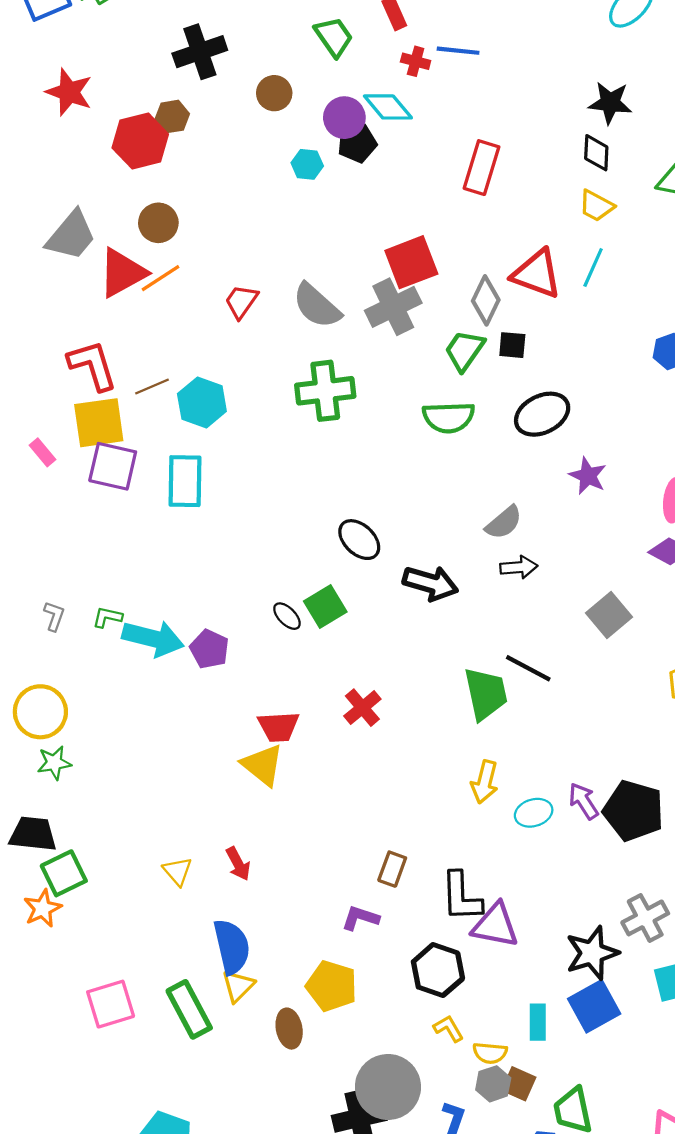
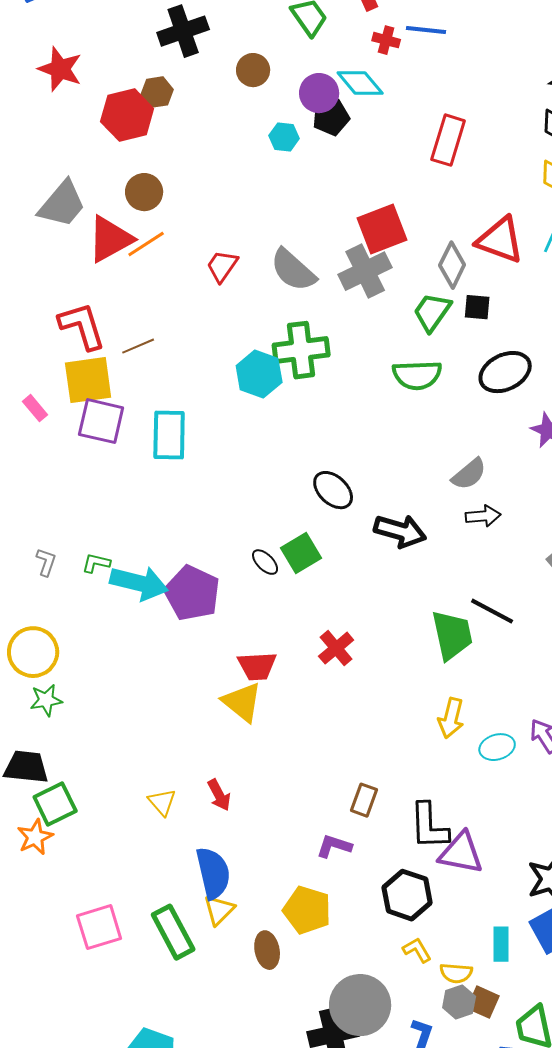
cyan hexagon: (202, 402) -> (259, 374), moved
purple pentagon: (209, 649) -> (192, 593), size x1.5

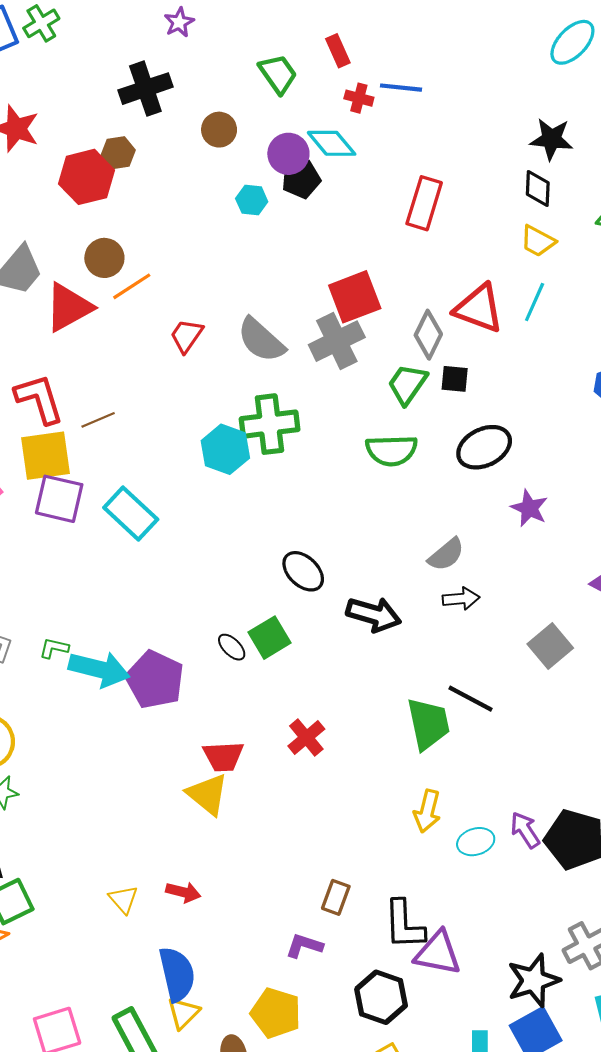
orange line: (146, 244) -> (132, 286), moved
cyan rectangle: (169, 435) -> (131, 513), turned -48
red arrow: (219, 795) -> (183, 892), turned -48

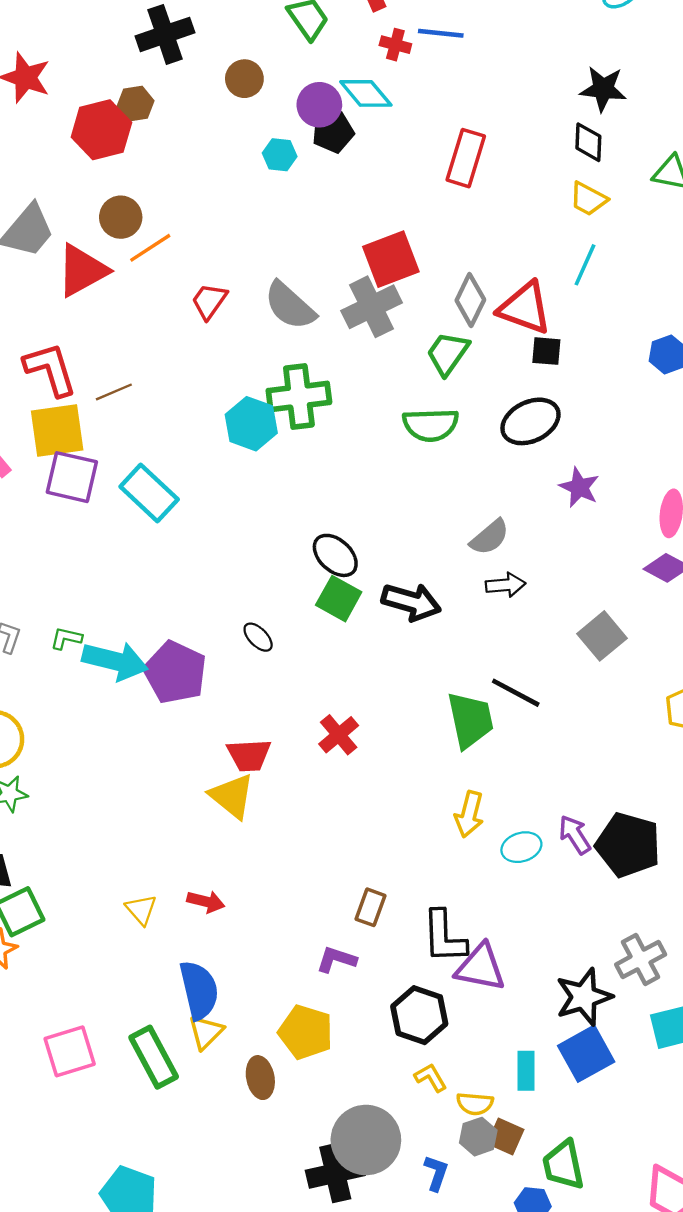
red triangle: (479, 308) -> (525, 308), moved
black square: (455, 379) -> (546, 351), moved
green square: (270, 638) -> (339, 599), moved, turned -30

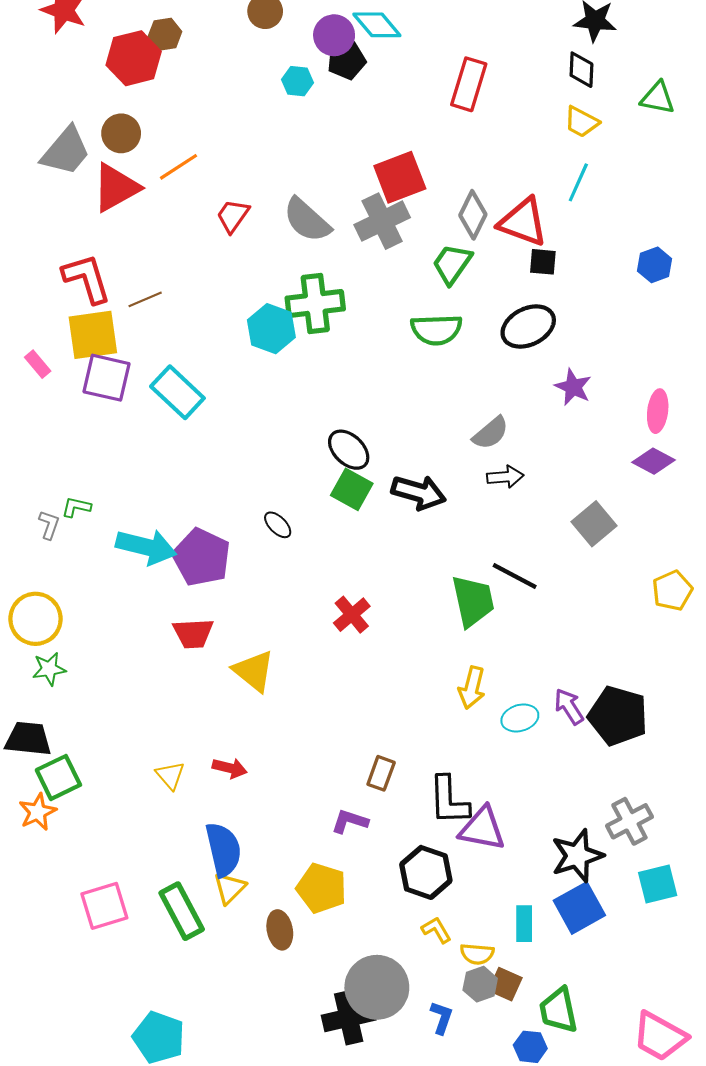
brown circle: (121, 217) -> (121, 133), moved
green L-shape: (66, 638) -> (76, 507), moved
red trapezoid: (249, 755) -> (193, 633), moved

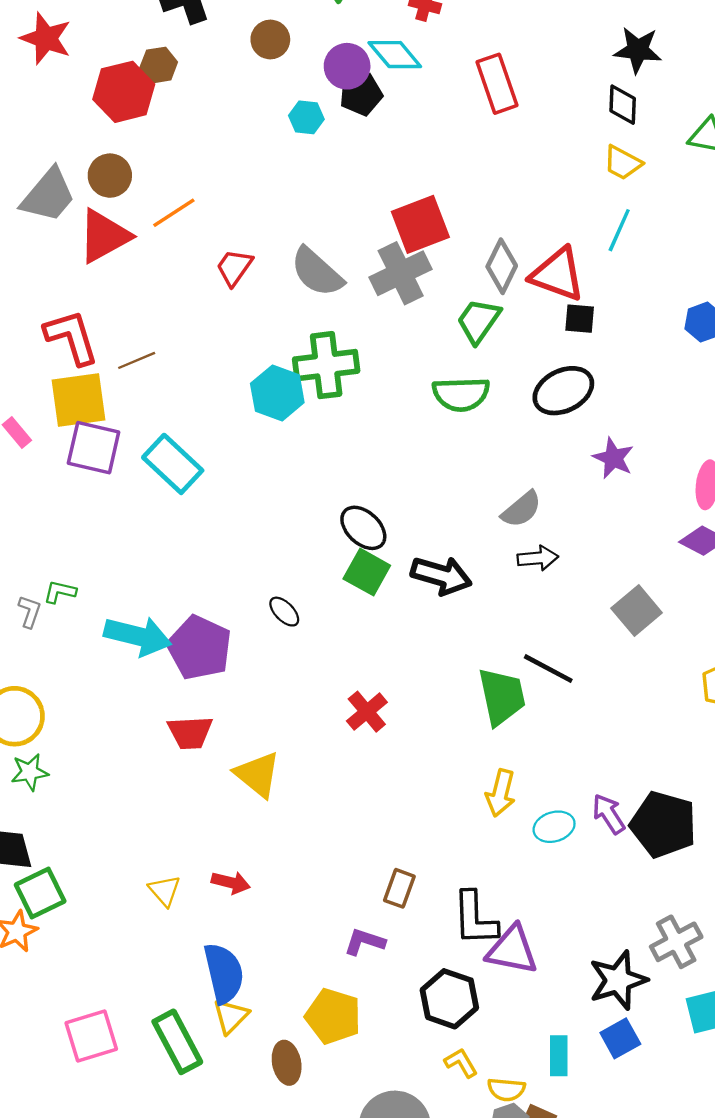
red rectangle: (469, 84) -> (497, 84), moved, turned -36
blue square: (579, 908) -> (620, 1038), size x0.7

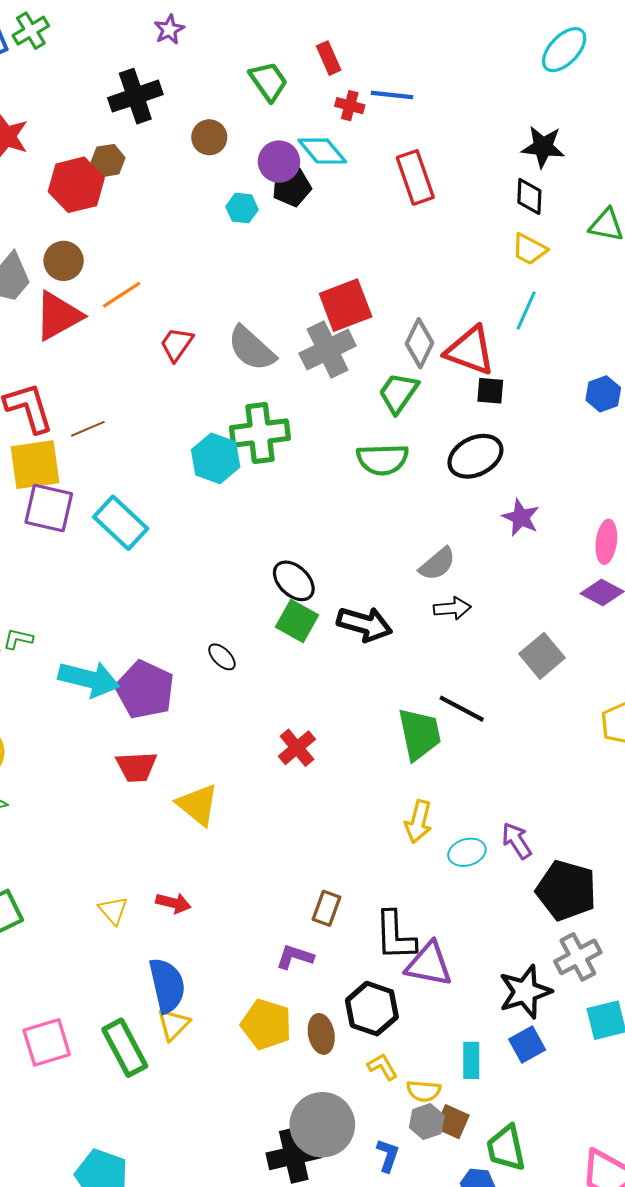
black pentagon: (663, 824) -> (566, 890), moved
brown ellipse: (287, 1063) -> (321, 1034), moved

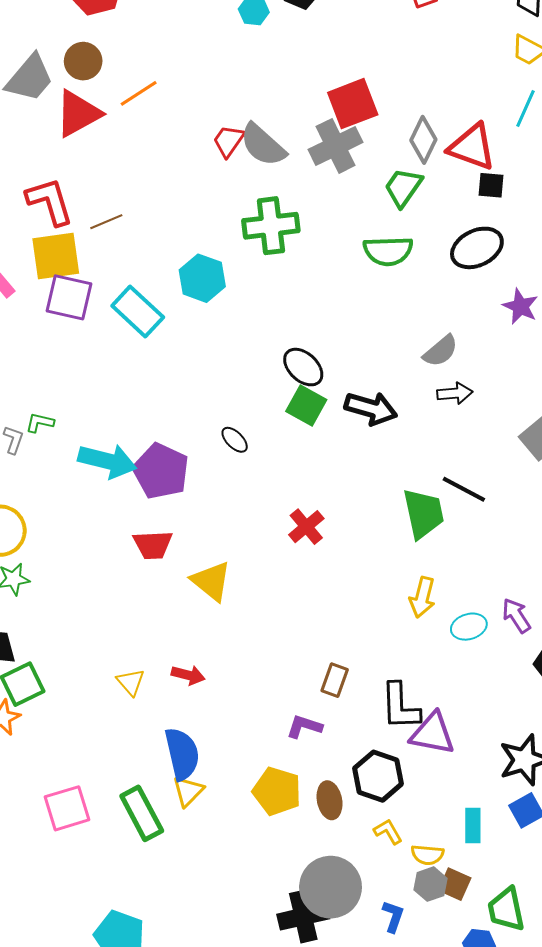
red trapezoid: (177, 344) -> (229, 141), moved
cyan hexagon: (216, 458) -> (202, 278), moved

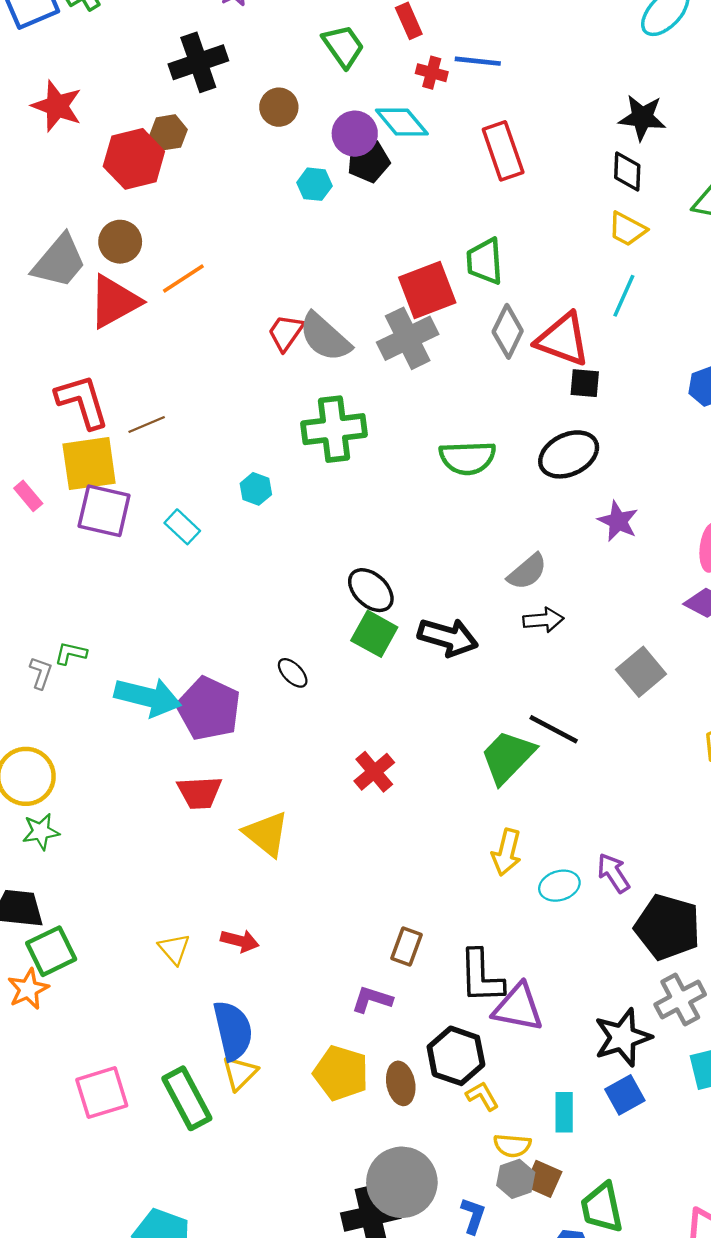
green trapezoid: (403, 187) -> (485, 261), moved, turned -39
cyan hexagon: (202, 278) -> (256, 489), size x0.6
cyan rectangle: (138, 312) -> (182, 527), size x0.6
green trapezoid: (423, 513) -> (508, 757), turned -124
yellow L-shape: (388, 832) -> (482, 1096), moved

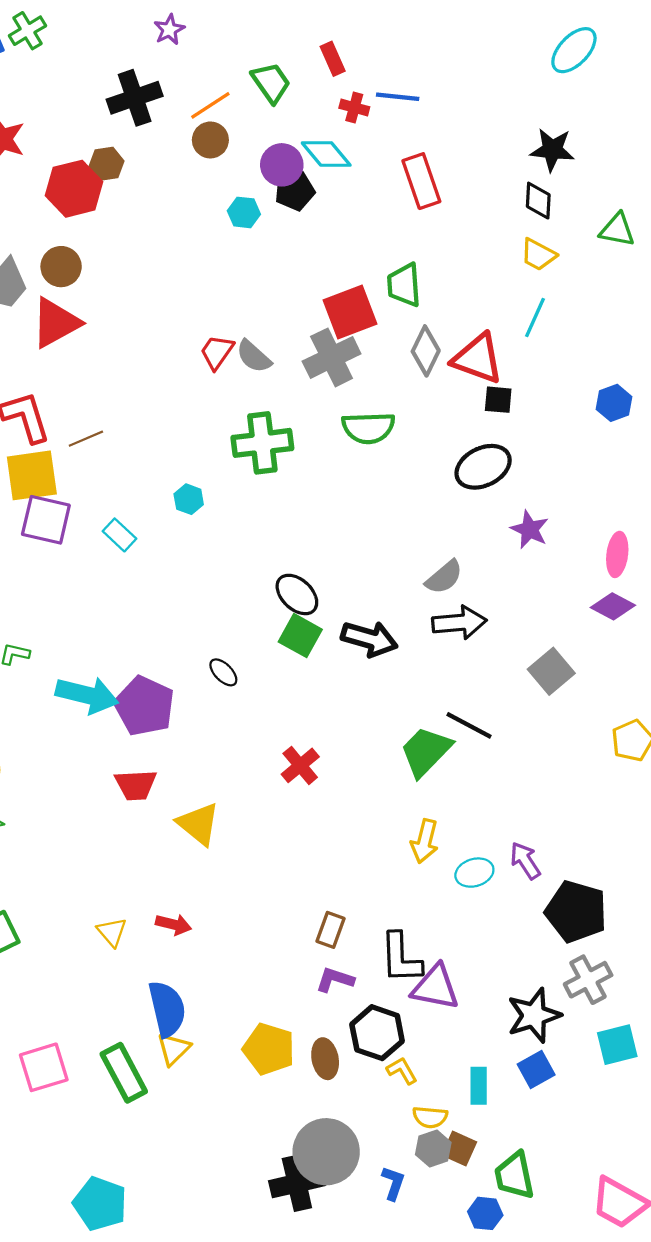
orange line: (183, 278) -> (210, 105), moved
gray semicircle: (325, 337) -> (254, 356), size x0.7
green semicircle: (467, 458) -> (368, 428), moved
black arrow: (543, 620) -> (459, 623), size x1.4
purple L-shape: (372, 999) -> (335, 980), moved

